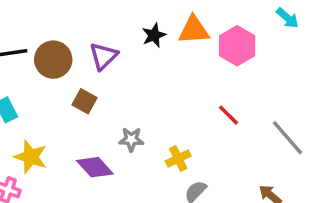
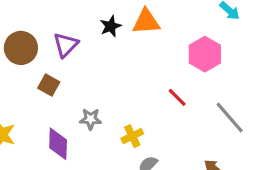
pink hexagon: (237, 46) -> (205, 54), moved
purple diamond: (95, 167) -> (58, 144), turned 44

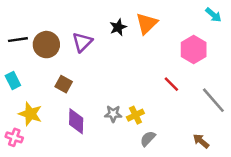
orange triangle: (146, 22) -> (147, 24), turned -40
brown square: (49, 85) -> (64, 84), moved
gray star: (90, 119) -> (113, 114), moved

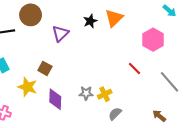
brown circle: (46, 45) -> (31, 15), moved
yellow star: (30, 114) -> (27, 87), moved

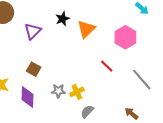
orange triangle: (114, 18) -> (86, 29), moved
brown square: (45, 68) -> (34, 69), moved

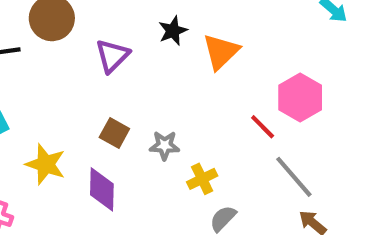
pink hexagon: (125, 37) -> (300, 97), moved
gray line: (142, 80) -> (294, 177), moved
gray star: (58, 91) -> (165, 145), moved

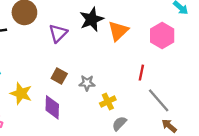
black star: (173, 31) -> (92, 19), size x1.5
pink hexagon: (300, 97) -> (162, 36), moved
red line: (263, 127) -> (141, 73), turned 56

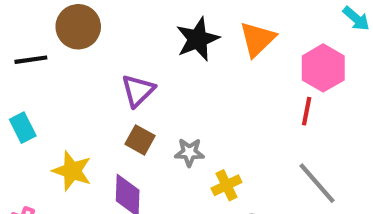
orange triangle: (118, 31) -> (257, 39), moved
purple triangle: (58, 33) -> (138, 91), moved
red line: (141, 73) -> (307, 111), moved

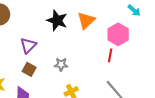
black star: (198, 39) -> (57, 20), turned -30
gray star: (189, 152) -> (61, 64), moved

